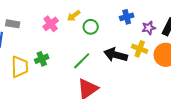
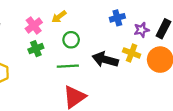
green circle: (91, 27) -> (71, 40), moved
green cross: (42, 59) -> (36, 49), moved
green line: (82, 61) -> (68, 66), turned 42

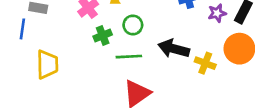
green cross: (36, 49) -> (103, 36), moved
yellow cross: (132, 53) -> (205, 63), moved

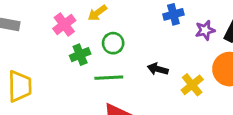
black arrow: (174, 49) -> (158, 69), size x0.6
yellow cross: (205, 63) -> (192, 85), turned 30

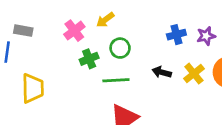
blue cross: (173, 14) -> (176, 35), moved
yellow cross: (192, 85) -> (194, 74), moved

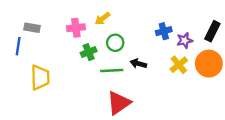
pink cross: (74, 31) -> (76, 28), turned 30
purple star: (206, 36) -> (185, 40), moved
black arrow: (162, 72) -> (138, 64), moved

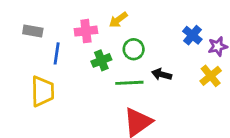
blue cross: (164, 31) -> (192, 35), turned -35
blue line: (18, 46) -> (57, 53), moved

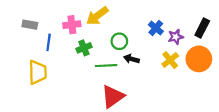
yellow arrow: (118, 20) -> (97, 16), size x1.5
green circle: (134, 49) -> (119, 41), moved

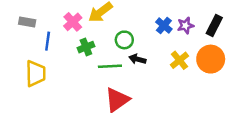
pink cross: (72, 25) -> (73, 22), turned -35
purple star: (176, 37) -> (185, 26), moved

